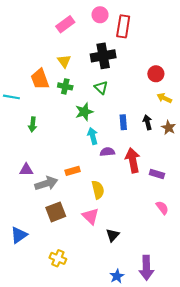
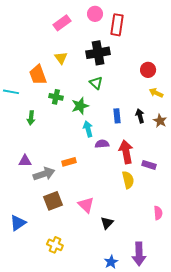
green cross: (65, 86) -> (56, 97), moved
yellow semicircle: (98, 190) -> (128, 180), moved
pink semicircle: (162, 208) -> (158, 213), moved, turned 32

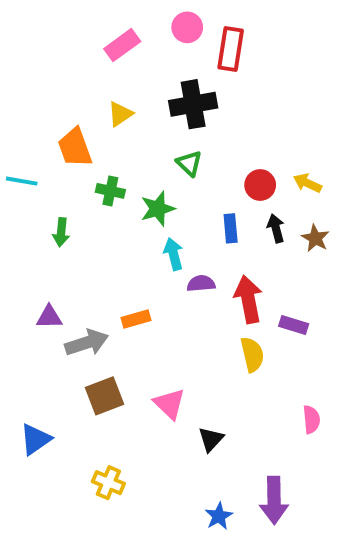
yellow triangle: (61, 58) -> (120, 114), turned 32
red circle: (148, 70) -> (260, 185), moved

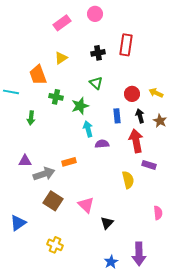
red rectangle: (231, 49) -> (126, 45), moved
black cross: (193, 104) -> (98, 53), size x0.6
red arrow: (248, 299) -> (136, 141), moved
brown square: (104, 396) -> (53, 201), turned -36

